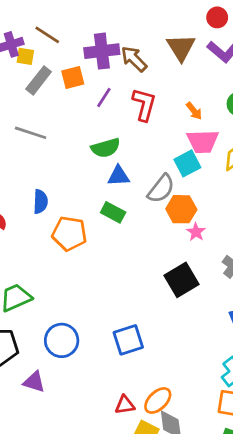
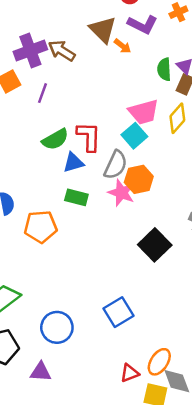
red L-shape: (144, 104) -> (89, 137), moved
orange arrow: (194, 111) -> (122, 46), moved
pink star: (196, 232) -> (121, 193), moved, size x1.5

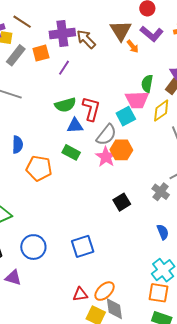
green semicircle: (164, 69) -> (147, 84), moved
black square: (155, 245) -> (122, 202), size x0.7

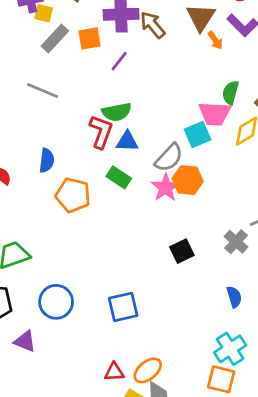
red L-shape: (91, 109) -> (101, 132), moved

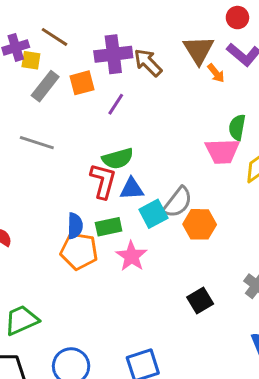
cyan square: (198, 134) -> (153, 214), moved
blue semicircle: (47, 160) -> (75, 226), moved
green rectangle: (119, 177) -> (109, 227), moved, turned -40
pink star: (166, 188) -> (131, 256), moved

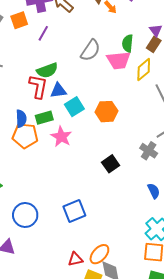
gray semicircle: (178, 202) -> (90, 50), moved

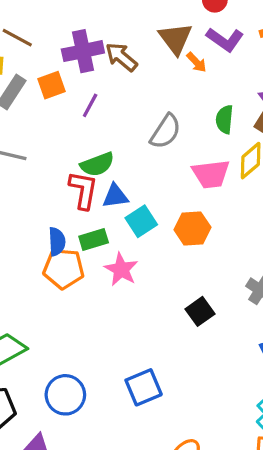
pink trapezoid: (119, 60) -> (211, 174), moved

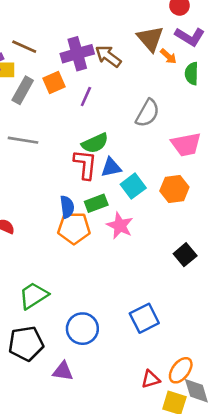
green semicircle: (224, 119) -> (192, 74), moved

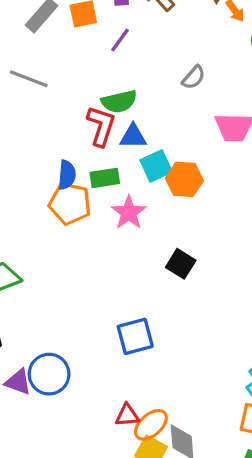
gray semicircle: (148, 113) -> (194, 77), size x0.7
orange hexagon: (174, 189) -> (184, 179), moved
black square: (185, 255) -> (181, 264), moved, turned -30
blue circle: (82, 329) -> (49, 374), moved
orange ellipse: (181, 370) -> (151, 425), moved

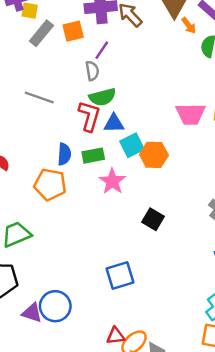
gray semicircle: (194, 77) -> (92, 71), moved, turned -48
gray line: (29, 79) -> (39, 97), moved
orange pentagon: (70, 204) -> (50, 184), moved

